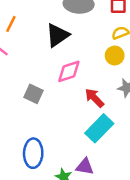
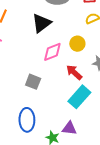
yellow circle: (115, 56) -> (77, 44), moved
gray square: (34, 94) -> (33, 82), moved

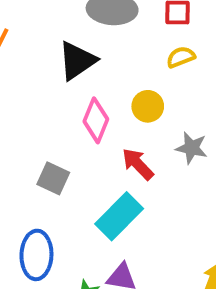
pink diamond: (52, 52) -> (96, 120), turned -50
cyan rectangle: (79, 97) -> (119, 216), moved

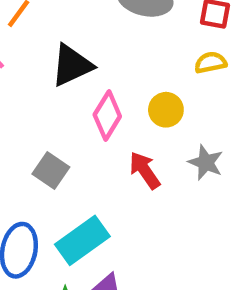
black triangle: (77, 61) -> (72, 65), moved
cyan rectangle: (119, 216) -> (82, 240), moved

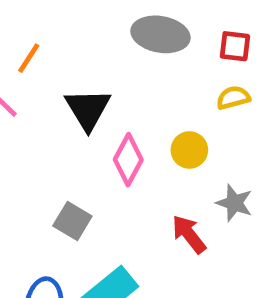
black triangle: (72, 65) -> (88, 109), turned -33
red arrow: (145, 170) -> (189, 234), moved

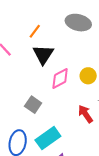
orange line: (29, 58) -> (35, 31), moved
pink diamond: (128, 160) -> (60, 78), turned 30

